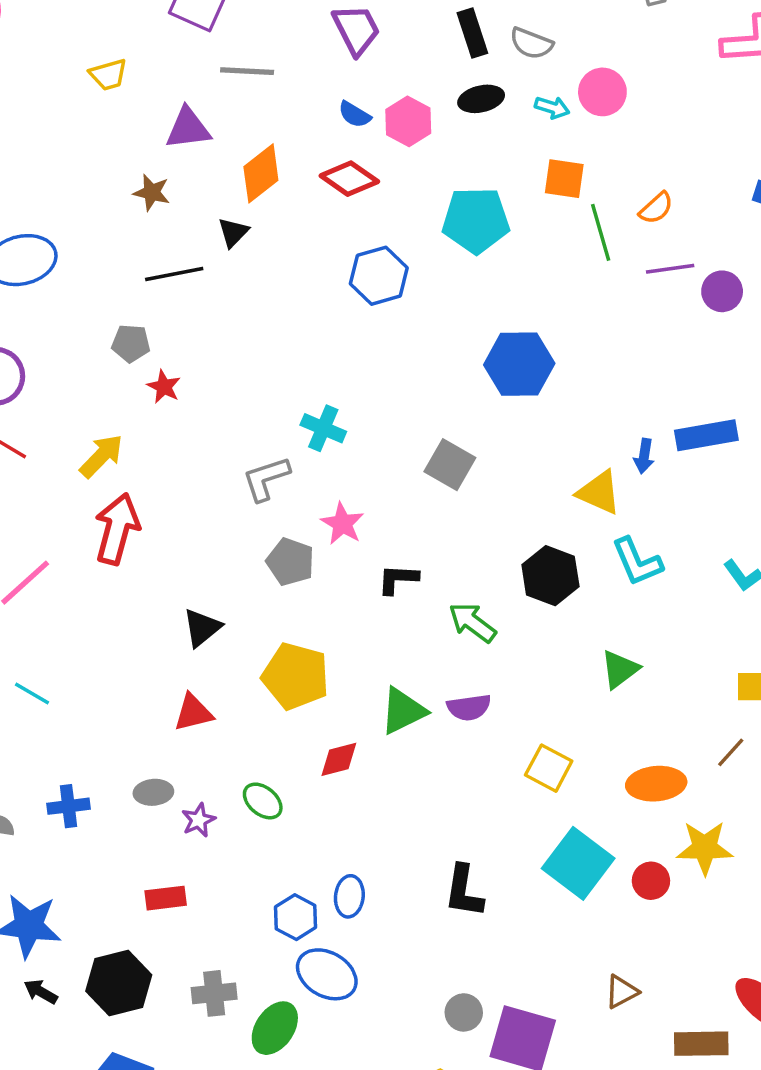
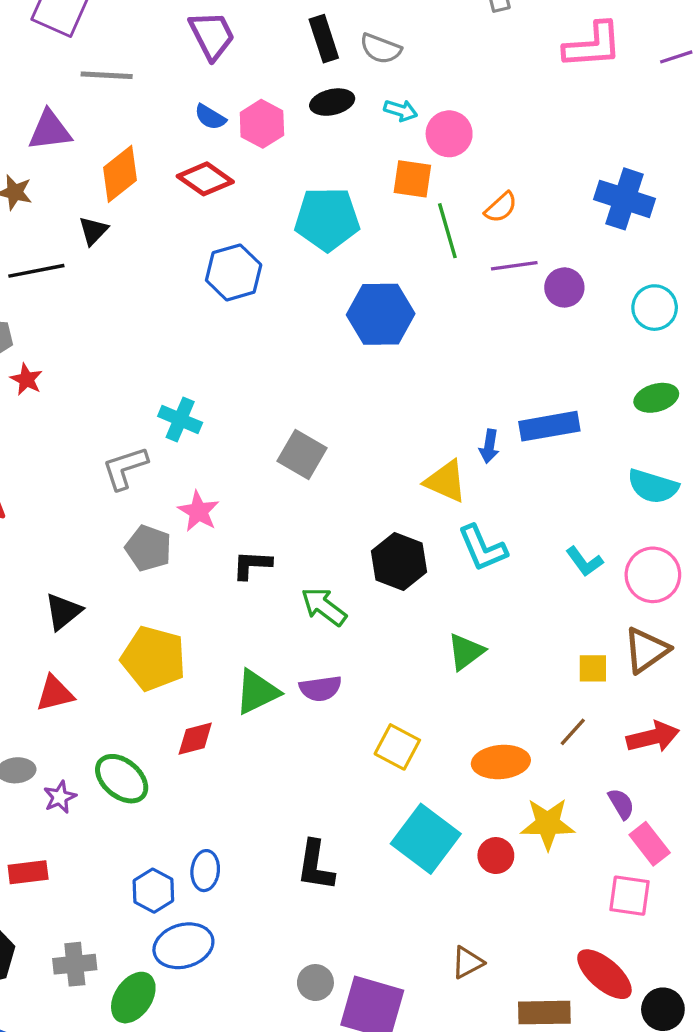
pink circle: (602, 92) -> (449, 134), moved
blue hexagon: (519, 364) -> (381, 314), moved
green ellipse: (263, 801) -> (122, 779), size x1.4
blue ellipse: (327, 974) -> (183, 946), turned -46

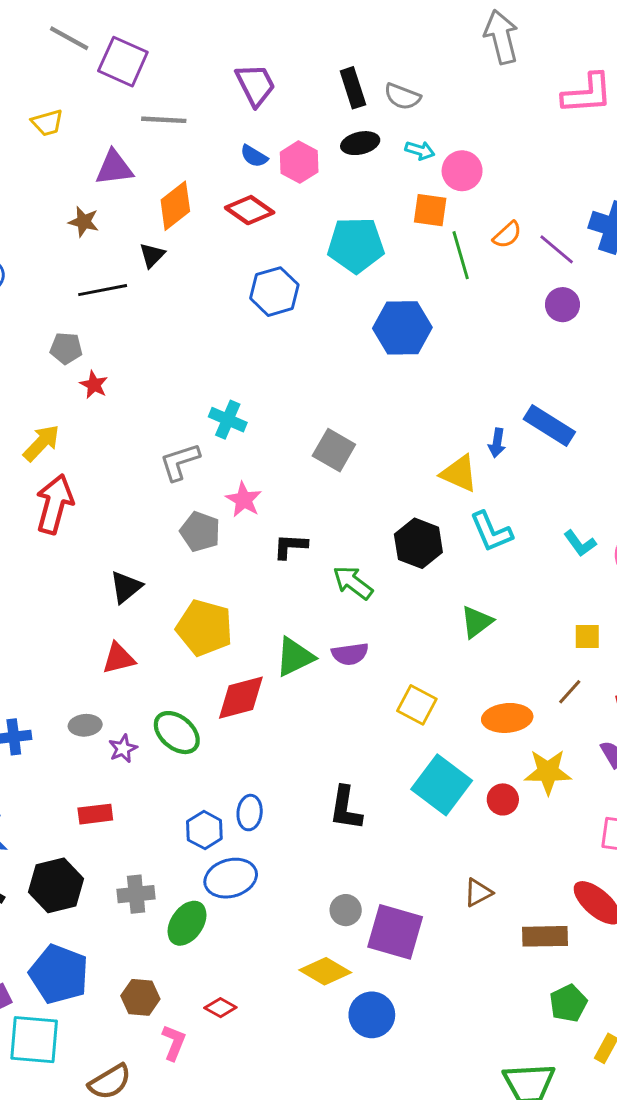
purple line: (514, 266) -> (557, 249), moved, turned 48
blue rectangle: (549, 426) -> (549, 425), turned 42
red diamond: (195, 739) -> (241, 698), size x1.5

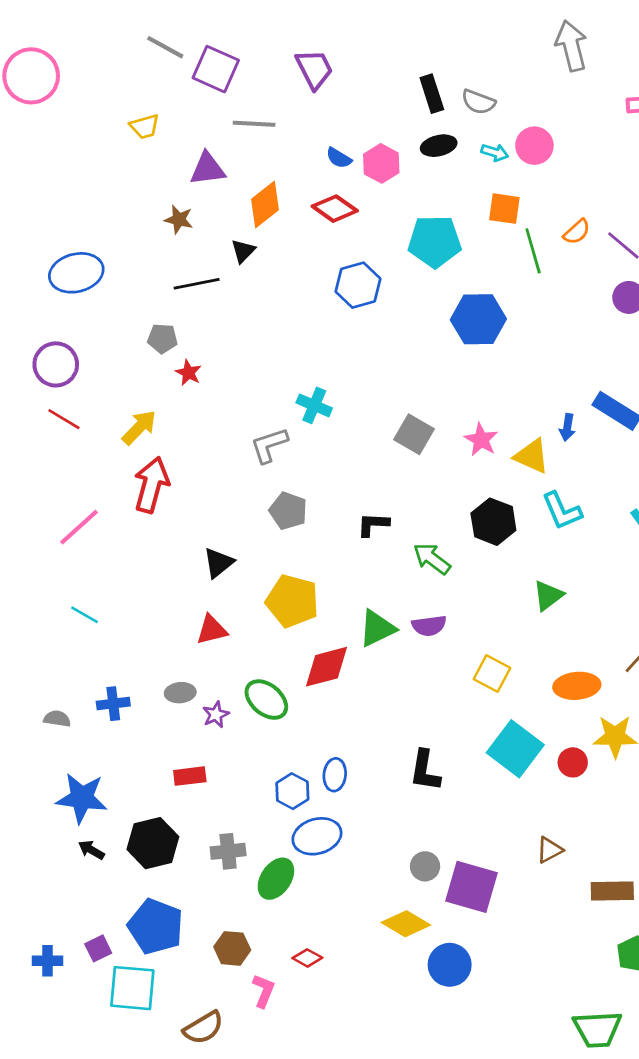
purple trapezoid: (255, 85) -> (314, 69), moved
pink circle: (462, 171) -> (534, 146), moved
pink star: (244, 500) -> (481, 440), moved

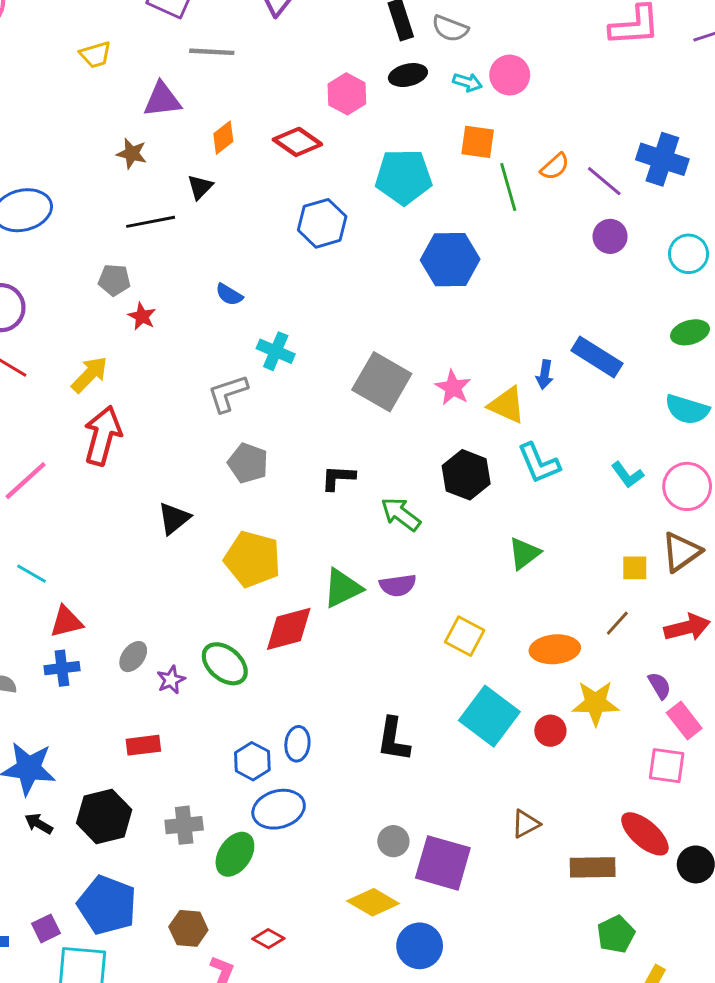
blue semicircle: (339, 158) -> (229, 295), moved
orange diamond: (265, 204) -> (223, 138), size x0.7
gray square: (414, 434) -> (382, 382), size x1.4
red triangle: (212, 630) -> (66, 622), moved
gray ellipse: (180, 693) -> (133, 657), turned -48

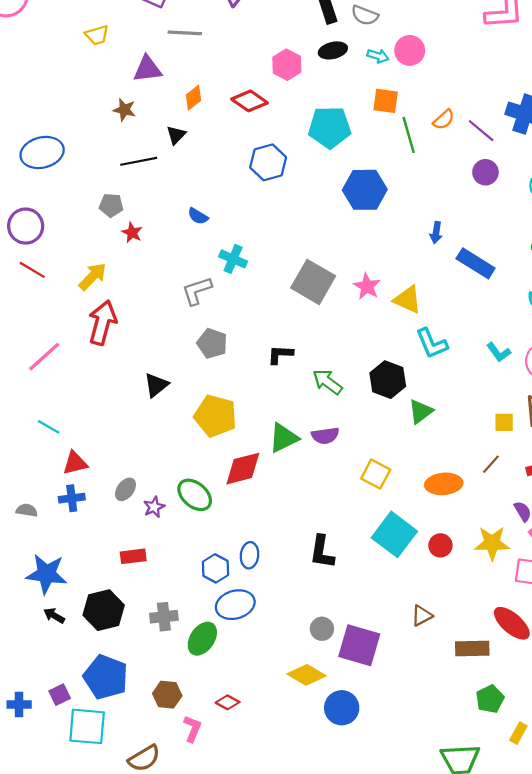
blue arrow: (545, 374) -> (436, 233), moved
black hexagon: (466, 475) -> (388, 380), moved
yellow star: (596, 703) -> (492, 543), moved

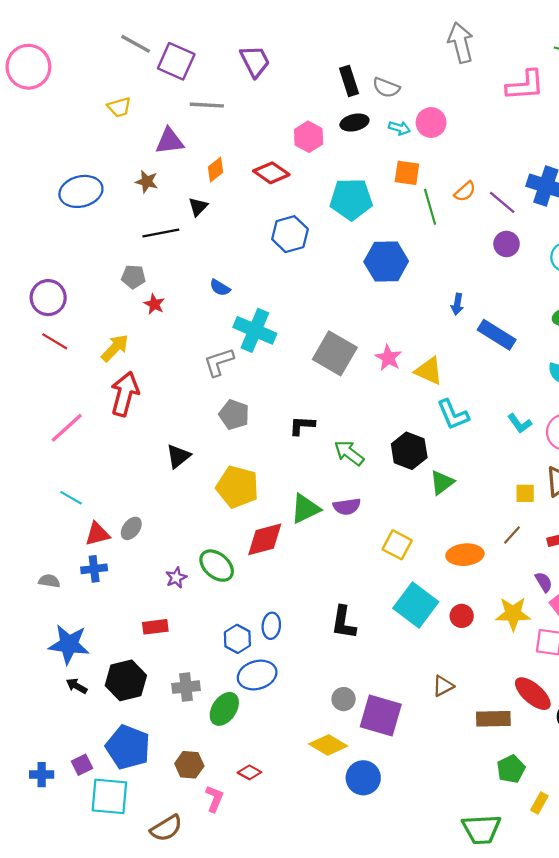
blue ellipse: (42, 152) -> (81, 191), moved
cyan cross: (233, 259) -> (255, 330), size x1.5
gray ellipse: (125, 489) -> (131, 528), moved

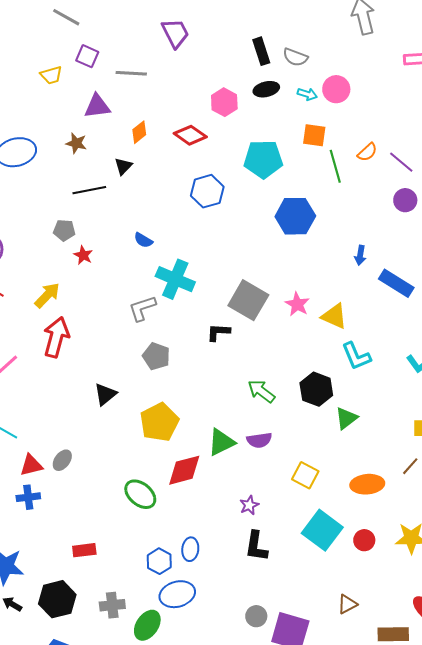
purple square: (176, 61) -> (87, 56), moved, size x0.7
black L-shape: (302, 426) -> (218, 332), moved
yellow pentagon: (237, 487) -> (159, 422), turned 30
purple star: (176, 578) -> (249, 505), moved

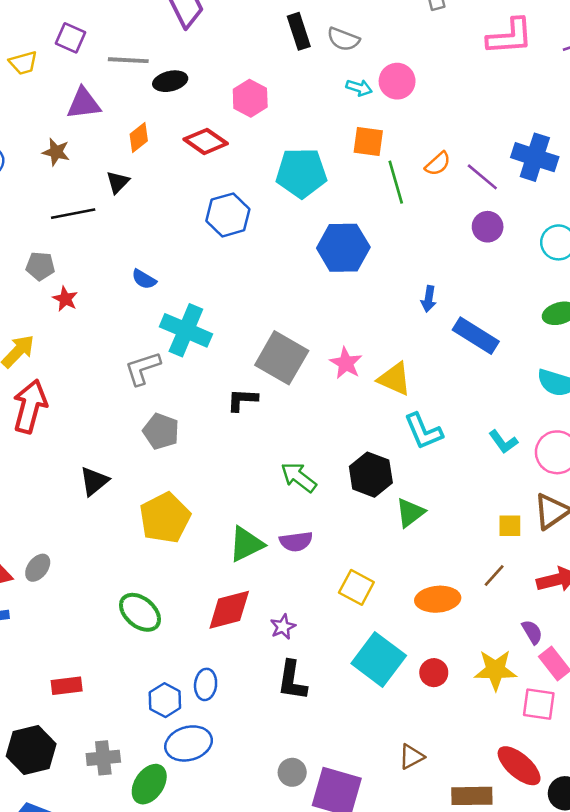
black ellipse: (266, 89) -> (170, 81), moved
red diamond: (184, 470) -> (229, 610), moved

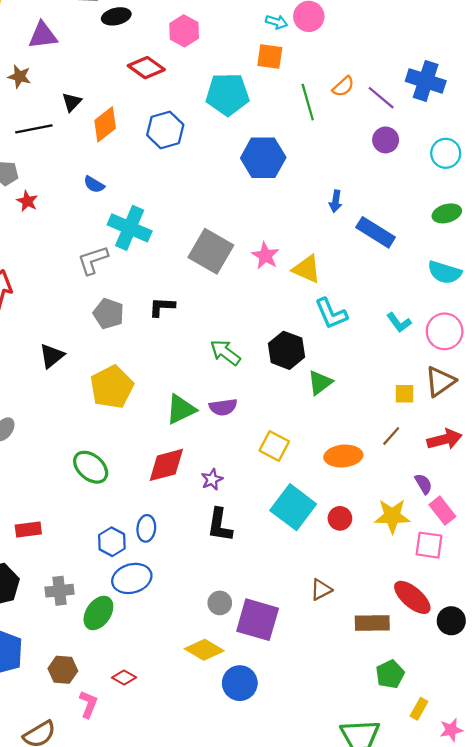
orange diamond: (139, 138) -> (105, 124), moved, size x1.4
orange square: (368, 141) -> (270, 56), moved
black L-shape: (242, 400) -> (162, 307), moved

